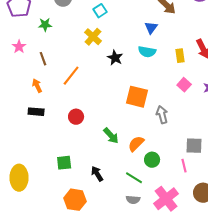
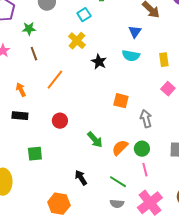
brown line: (43, 59) -> (34, 54), moved
orange square: (137, 97) -> (121, 101), size x0.7
green circle: (152, 160) -> (142, 149), moved
green square: (64, 163) -> (35, 154), moved
pink line: (184, 166) -> (145, 170), moved

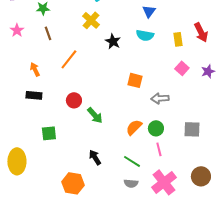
gray arrow: (146, 119) -> (160, 98), turned -78
green arrow: (95, 140) -> (95, 115), moved

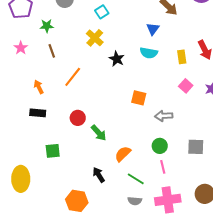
orange semicircle: (134, 127) -> (123, 154), moved
pink cross: (164, 182) -> (168, 200), turned 30

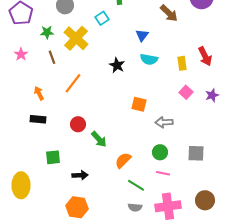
blue triangle: (153, 29) -> (142, 35), moved
yellow cross: (95, 38) -> (76, 38), moved, size x1.4
pink line: (163, 167) -> (163, 173), turned -64
black arrow: (99, 175) -> (80, 175), moved, turned 119

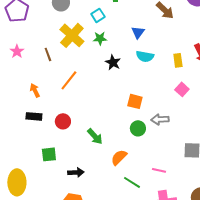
green star: (47, 32) -> (100, 38), moved
red circle: (78, 124) -> (63, 121), moved
green circle: (160, 152) -> (138, 128), moved

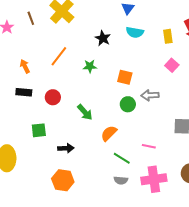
green star: (100, 38) -> (90, 66), moved
brown line: (48, 54) -> (31, 18), moved

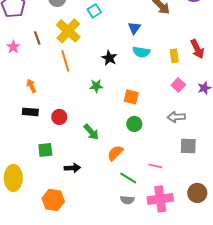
orange line: (59, 56) -> (65, 61), moved, turned -55
gray arrow: (150, 95) -> (176, 117), moved
orange hexagon: (63, 180) -> (53, 200), moved

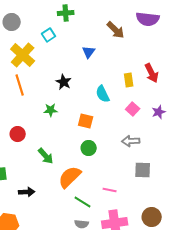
cyan semicircle: (141, 52) -> (103, 94), moved, turned 54
red circle: (59, 117) -> (18, 134), moved
orange semicircle: (115, 153) -> (70, 177), size x1.4

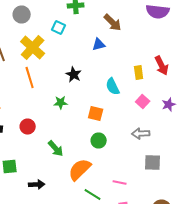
brown arrow: (116, 30) -> (113, 22), moved
cyan square: (49, 35) -> (59, 28), turned -32
blue triangle: (89, 52) -> (99, 44), turned 40

